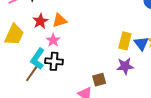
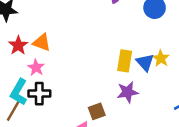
orange triangle: (59, 20) -> (42, 43), turned 42

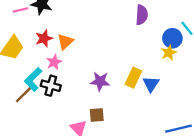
orange triangle: (42, 43) -> (65, 42), turned 42
yellow star: (161, 58) -> (169, 53), moved
purple star: (128, 92) -> (100, 81), moved

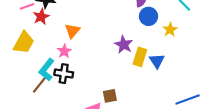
red star: (44, 38) -> (41, 17), moved
blue circle: (172, 38) -> (148, 16), moved
purple star: (100, 81) -> (124, 45), moved, turned 30

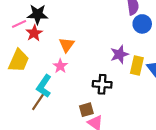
purple star: (124, 45) -> (119, 54), turned 30
black cross: (64, 74) -> (102, 84), moved
brown square: (110, 96) -> (86, 110), moved

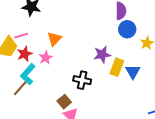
pink line: (19, 24) -> (21, 36), moved
red star: (34, 33) -> (25, 54), moved
brown square: (86, 110) -> (64, 102), turned -32

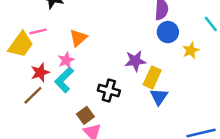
red star: (25, 54) -> (40, 72), moved
blue triangle: (133, 72) -> (159, 97), moved
cyan L-shape: (28, 74) -> (64, 80), moved

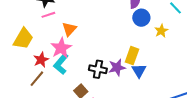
pink line: (38, 31) -> (48, 15), moved
pink star: (66, 60) -> (61, 48), size x1.5
purple star: (135, 61) -> (117, 67), moved

